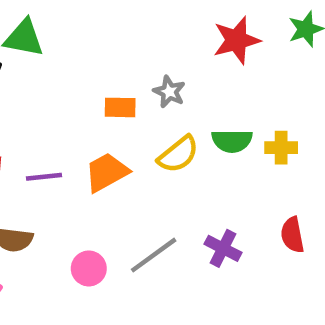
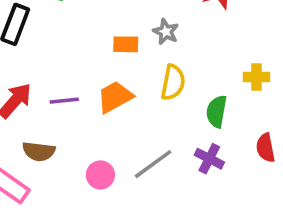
green semicircle: (232, 141) -> (217, 111), moved, turned 100
yellow semicircle: (178, 154) -> (173, 82), turned -40

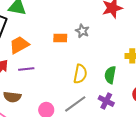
yellow semicircle: (173, 82) -> (80, 74), moved
orange trapezoid: (115, 97) -> (19, 45), moved

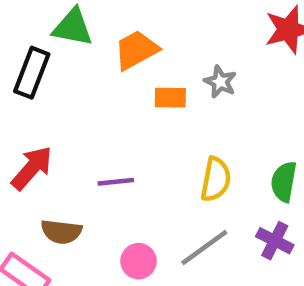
orange trapezoid: (19, 45) -> (136, 50), moved
purple line: (26, 69) -> (116, 182), moved

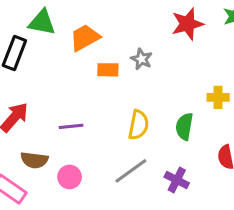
purple cross: (275, 241) -> (177, 180), moved
pink circle: (139, 261) -> (70, 177), moved

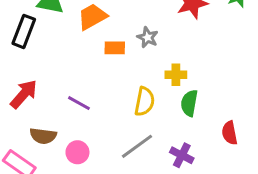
yellow cross: (218, 97) -> (176, 75), moved
purple line: (71, 126) -> (79, 103), turned 35

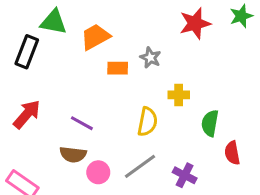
green semicircle: (189, 103) -> (210, 123), moved
brown semicircle: (43, 136) -> (73, 154), moved
pink circle: (77, 152) -> (98, 172), moved

